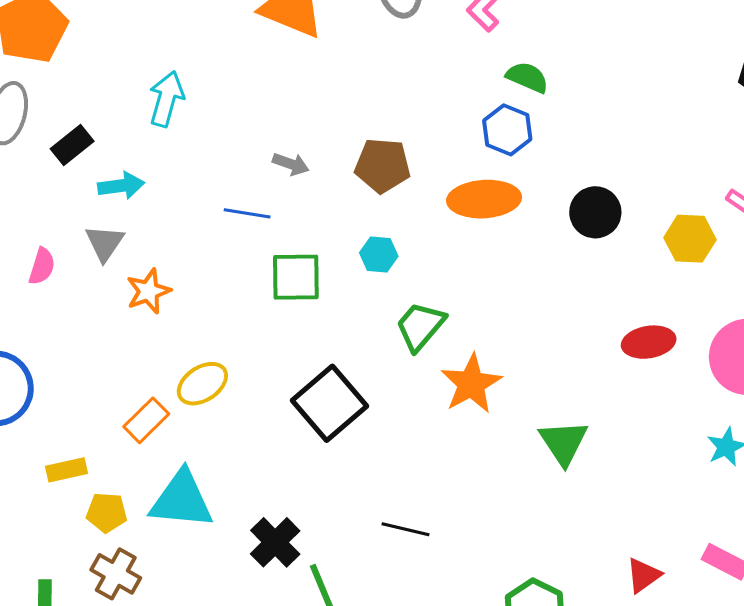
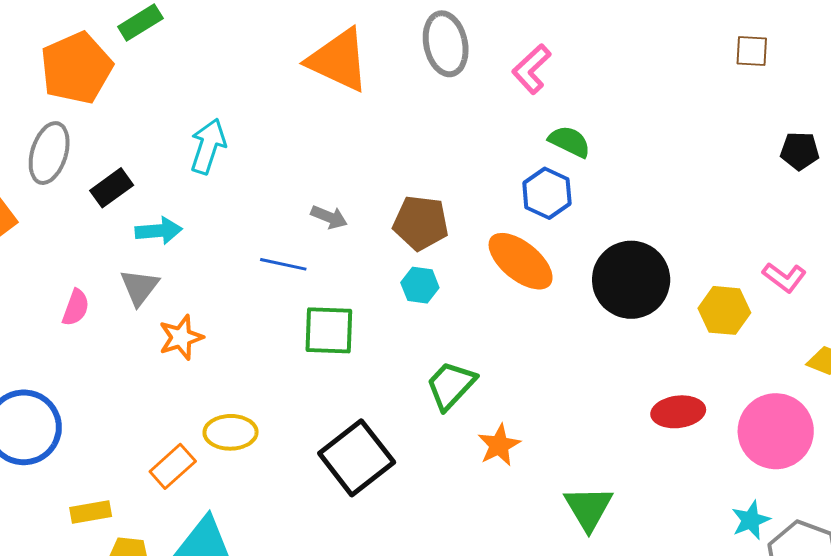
orange ellipse: (484, 199) -> (521, 261), turned 40
black circle: (595, 212) -> (631, 280), size x1.5
cyan hexagon: (379, 255) -> (420, 285), moved
yellow ellipse: (202, 384) -> (231, 432), turned 30
orange star: (471, 384) -> (499, 445), size x0.7

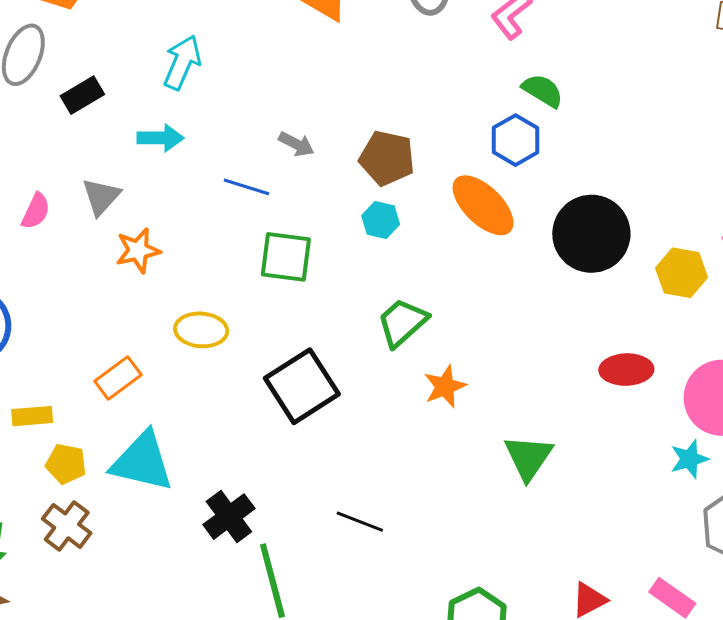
cyan arrow: (159, 231) -> (160, 138), moved
yellow ellipse: (231, 432) -> (201, 330), moved
cyan star: (751, 520) -> (689, 459), moved

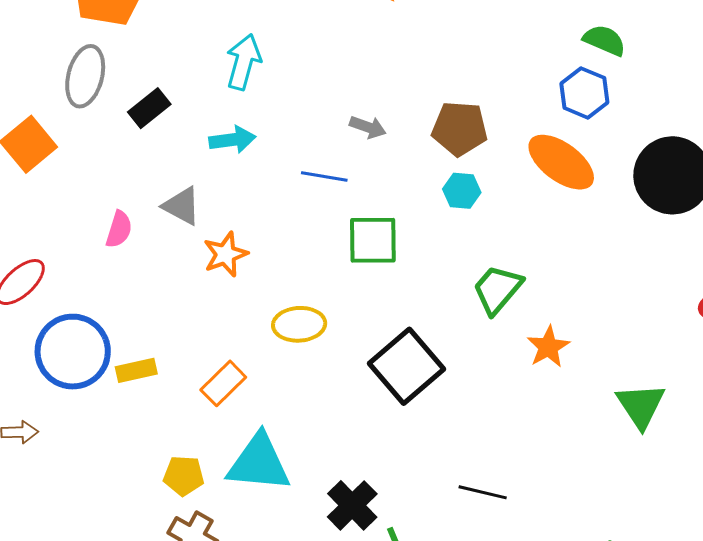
gray triangle: (101, 197) -> (182, 206), turned -36
yellow rectangle: (32, 416) -> (136, 370), moved

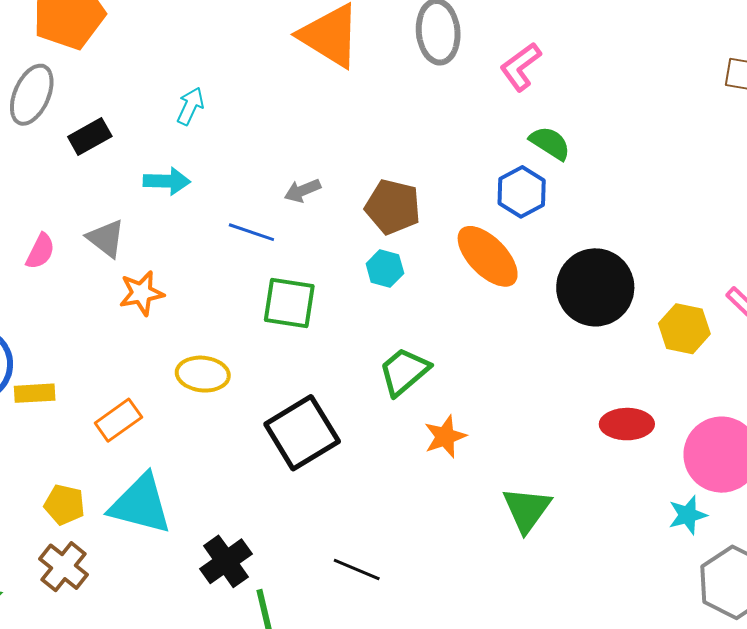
cyan arrow: (244, 62) -> (190, 106), size x0.7
gray arrow: (368, 127) -> (303, 191), turned 129

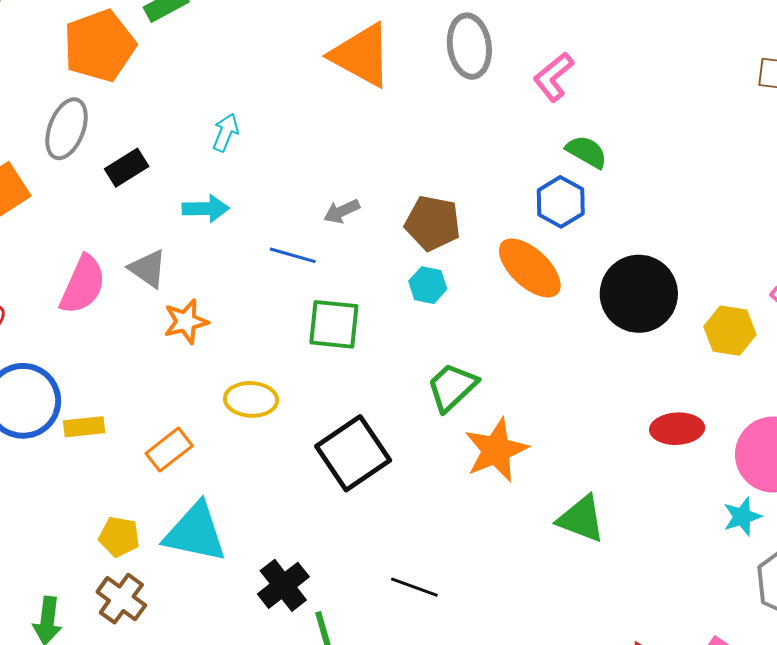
pink semicircle: (40, 251) -> (83, 285), size x1.6
orange star: (445, 437) -> (496, 450), size x1.5
green triangle: (527, 509) -> (581, 519), turned -42

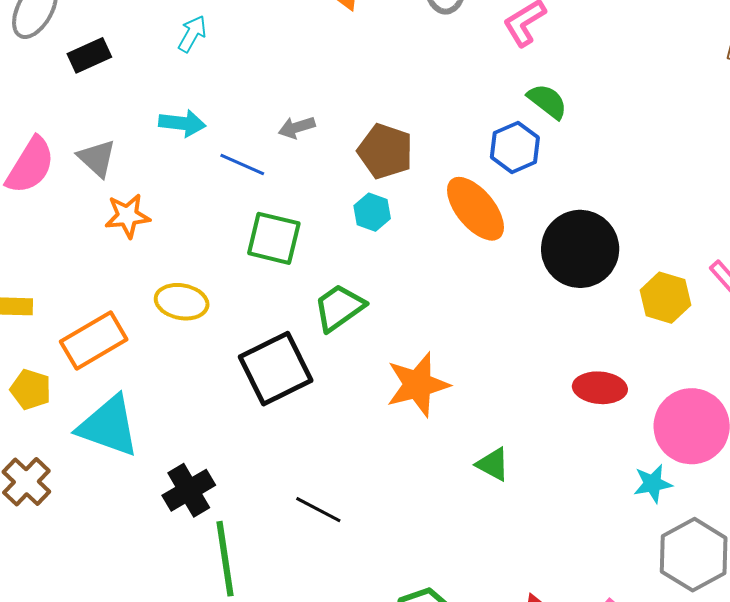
cyan arrow: (206, 209) -> (182, 123), moved
green trapezoid: (452, 387) -> (339, 308), moved
orange rectangle: (169, 450) -> (94, 340), size x1.4
green triangle: (581, 519) -> (493, 464), size x0.7
yellow pentagon: (119, 537) -> (31, 389), moved

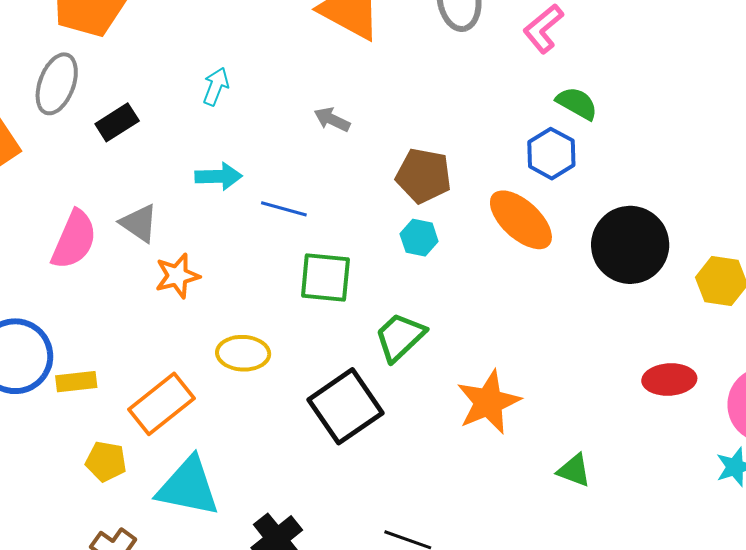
gray arrow: (297, 127) -> (332, 119), moved, turned 51

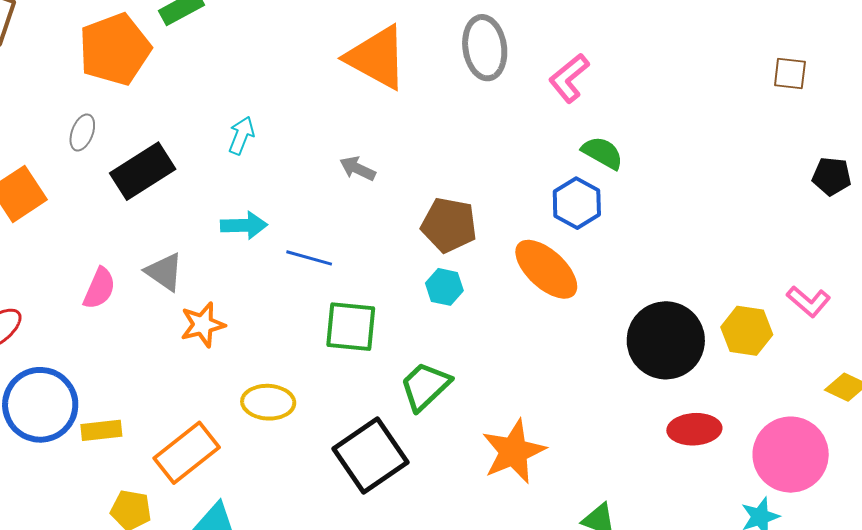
gray ellipse: (57, 84) -> (82, 132), size x0.6
black rectangle: (117, 122) -> (143, 171), size x1.5
pink semicircle: (74, 240) -> (99, 288), size x0.7
black circle: (630, 245) -> (666, 340), moved

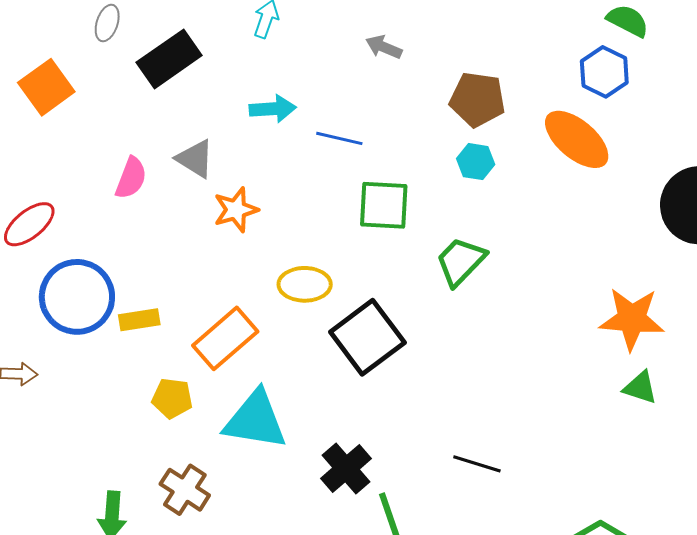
orange star: (514, 451) -> (632, 319), moved, turned 30
black square: (371, 455) -> (367, 337), moved

